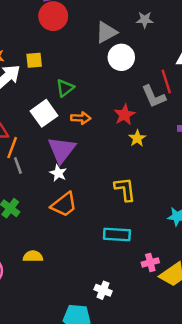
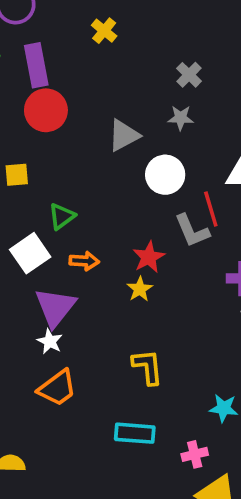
white circle: (121, 57) -> (165, 175), moved
yellow star: (137, 138) -> (140, 289), moved
pink cross: (150, 262) -> (195, 454), moved

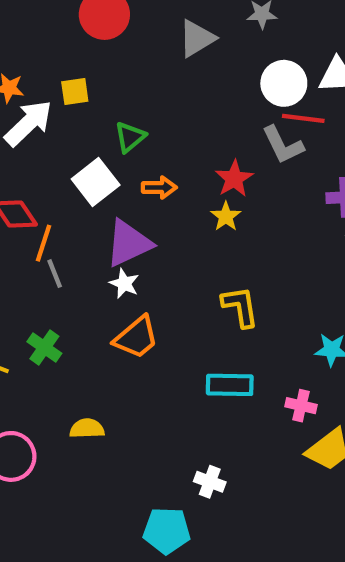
white circle: (165, 175) -> (284, 83), moved
red line: (211, 209) -> (303, 118), turned -63
purple triangle: (55, 307) -> (129, 243), turned 30
pink cross: (195, 454) -> (301, 406), turned 30

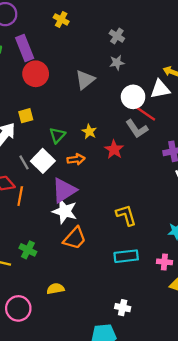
red line: (303, 118) -> (146, 114), turned 35
yellow star: (226, 217) -> (89, 132), moved
gray line: (55, 274) -> (24, 162), moved
white star: (124, 284) -> (65, 211), size x1.6

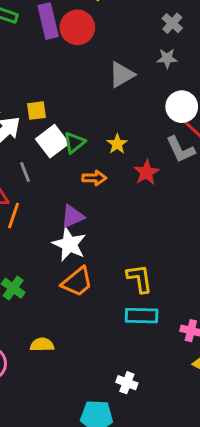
red circle: (36, 74) -> (77, 27), moved
white square: (43, 161) -> (52, 141), moved
purple triangle: (64, 190) -> (73, 216), size x0.7
yellow L-shape: (126, 215) -> (140, 278), moved

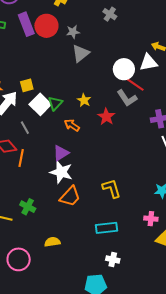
gray star: (167, 58) -> (73, 32), moved
orange arrow: (94, 178) -> (72, 125), turned -140
cyan rectangle: (142, 316) -> (106, 228), moved

